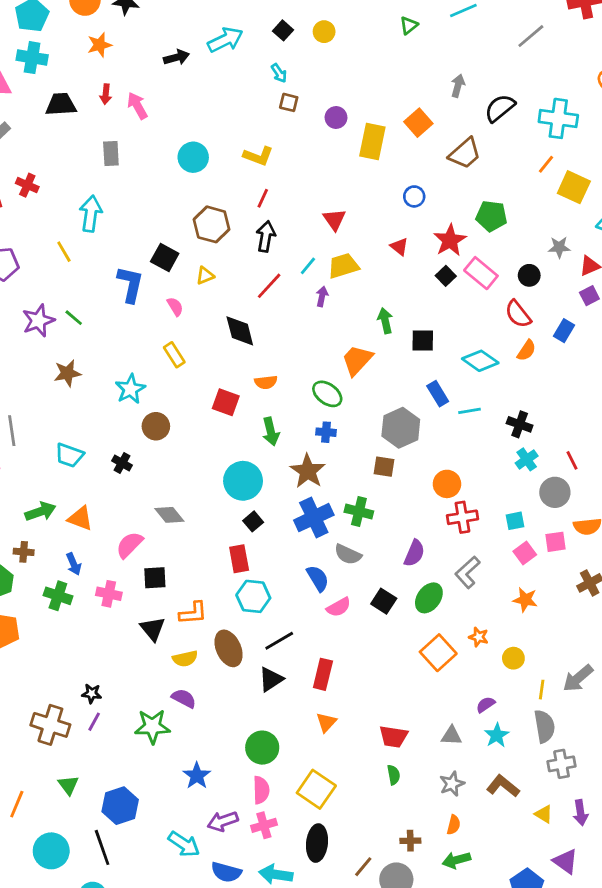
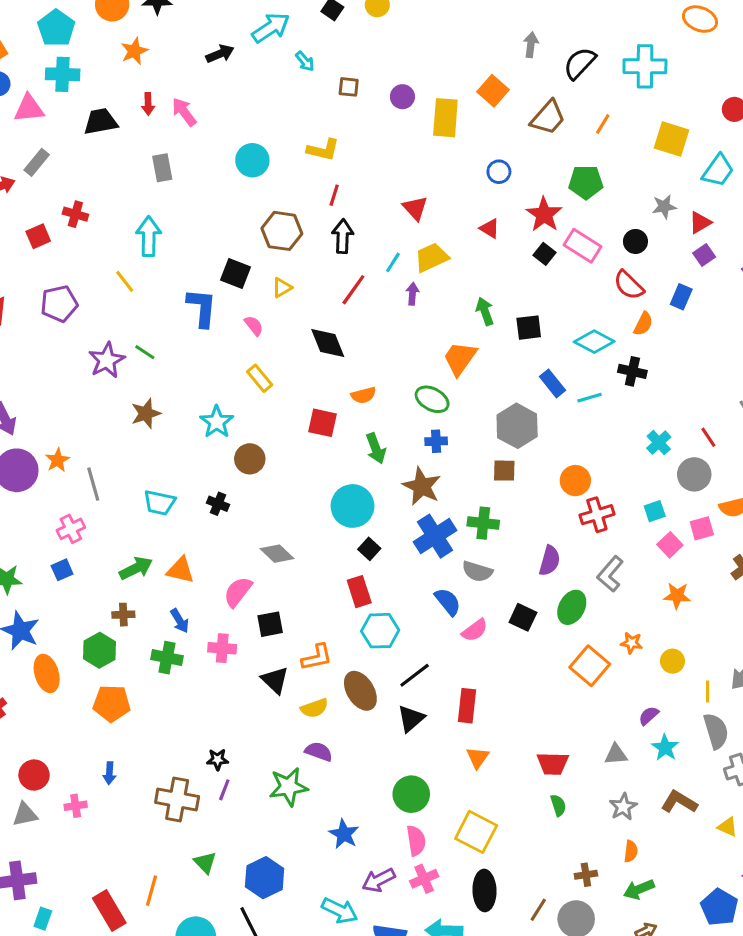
cyan arrow: (279, 73) -> (305, 61), moved
orange line: (546, 164) -> (603, 124), moved
black cross: (520, 424) -> (632, 371), moved

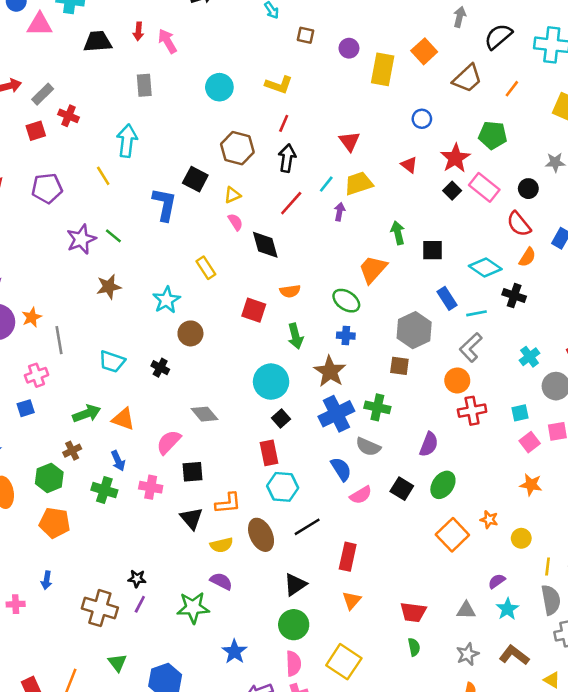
gray rectangle: (37, 162) -> (43, 94), moved
pink semicircle: (254, 326) -> (235, 222), moved
gray L-shape: (610, 574) -> (471, 347), moved
brown cross: (123, 615) -> (72, 451), turned -30
black triangle: (411, 718) -> (295, 584), moved

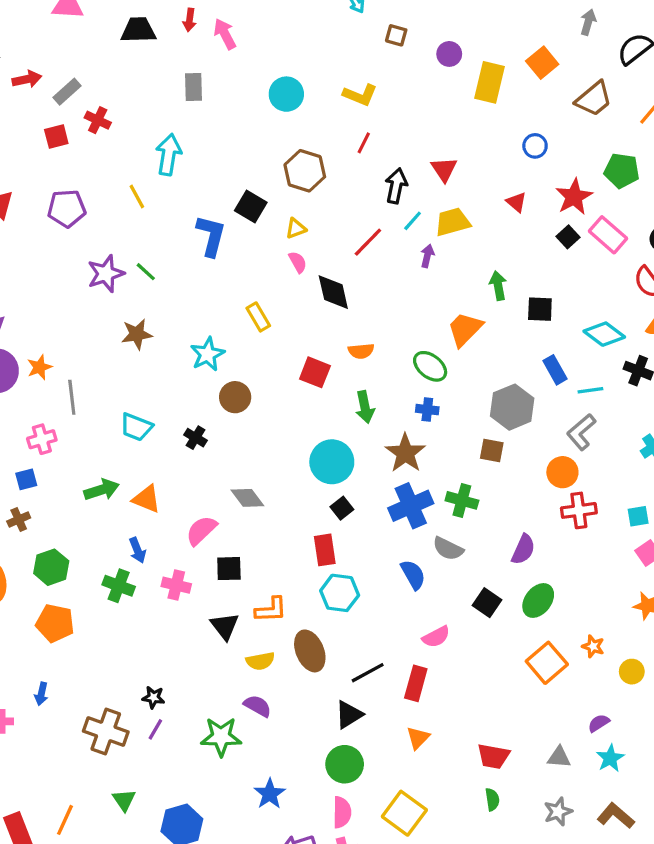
black arrow: (287, 158) -> (396, 186), moved
brown cross: (72, 451) -> (19, 519), moved
pink semicircle: (361, 495) -> (436, 637), moved
black line: (307, 527) -> (368, 673), moved

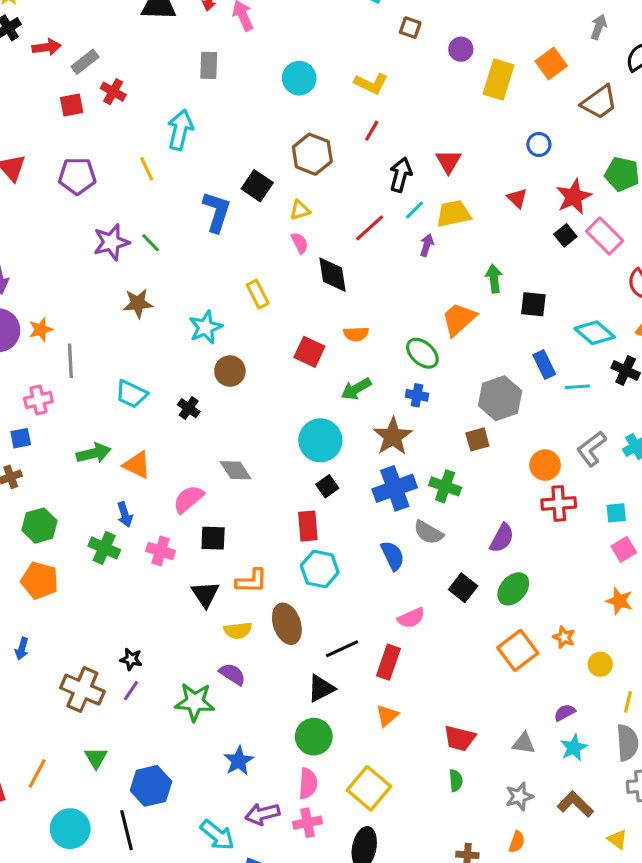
green arrow: (365, 407) -> (356, 389), turned 68
gray L-shape: (581, 432) -> (591, 449), moved
brown square: (492, 451) -> (477, 439), turned -30

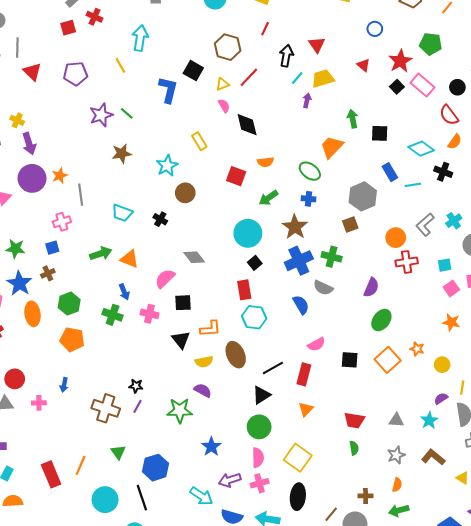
red line: (370, 228) -> (249, 77), moved
black square: (463, 588) -> (350, 360), moved, turned -30
purple semicircle: (565, 713) -> (441, 399), moved

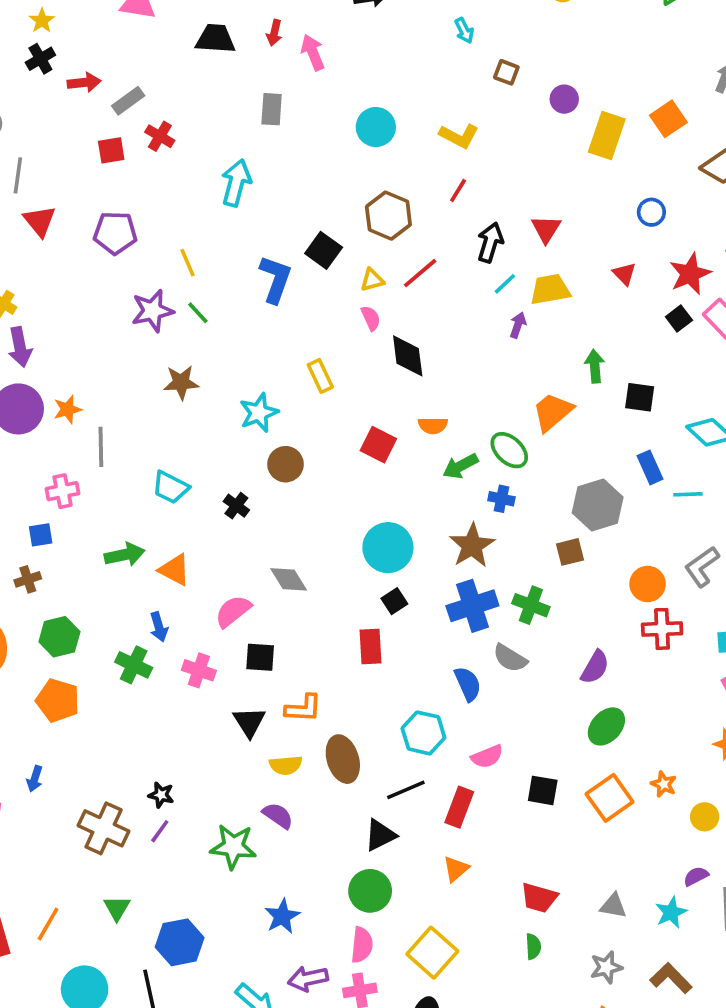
yellow line: (120, 65) -> (188, 263), moved
green arrow: (268, 198) -> (460, 466), moved
cyan hexagon: (254, 317) -> (423, 733), moved

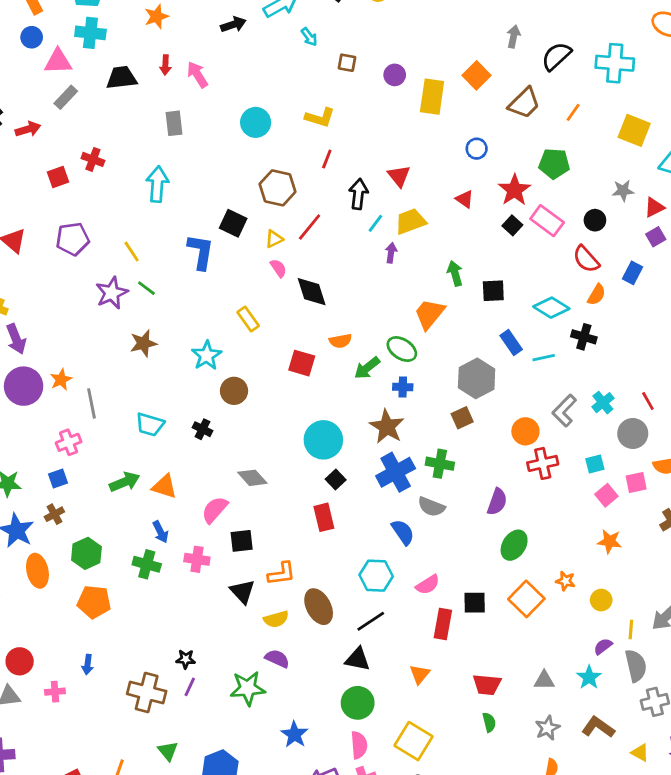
gray rectangle: (128, 101) -> (66, 97), moved
red rectangle: (459, 807) -> (443, 624), moved
black triangle: (380, 835) -> (358, 659), turned 48

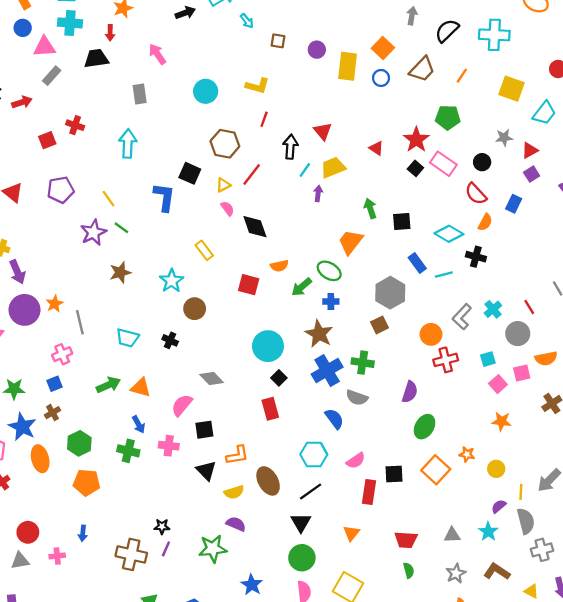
red arrow: (165, 65) -> (110, 33), moved
blue circle: (477, 149) -> (381, 78), moved
black triangle: (358, 659) -> (301, 522), turned 50

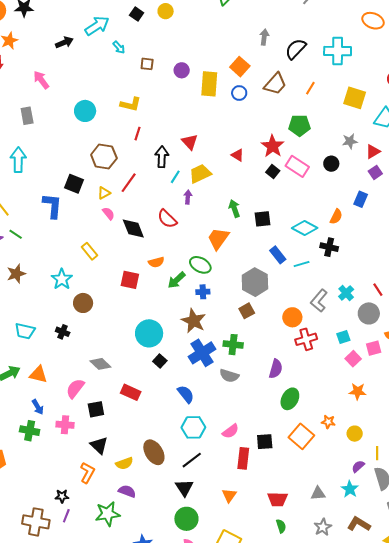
red semicircle: (476, 194) -> (167, 219), moved
red rectangle: (270, 409) -> (131, 392), moved, turned -48
blue semicircle: (334, 419) -> (186, 394), moved
orange L-shape: (237, 455) -> (87, 473), moved, turned -50

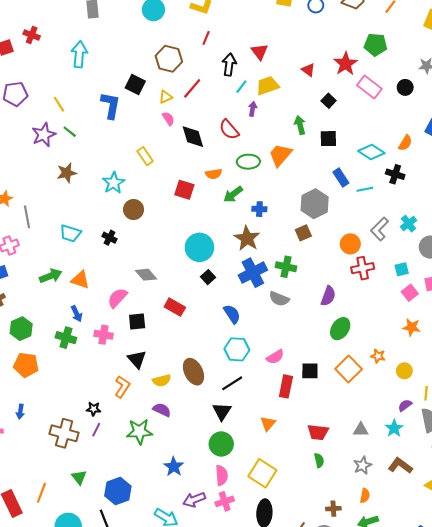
black square: (273, 172) -> (329, 101), moved
green ellipse: (200, 265) -> (248, 162), moved, turned -35

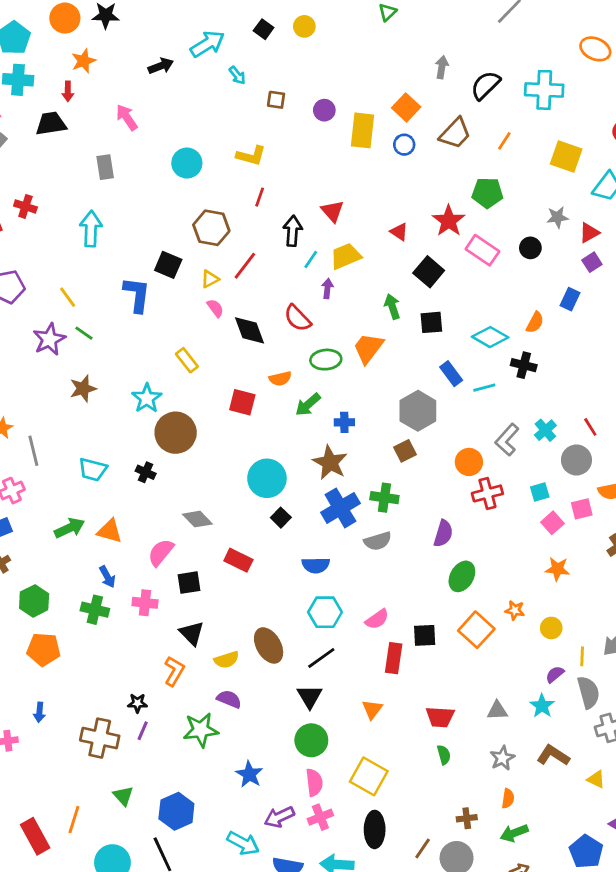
black square: (329, 101) -> (429, 272), size x1.5
brown circle: (134, 210) -> (176, 433), size x1.5
gray semicircle: (279, 299) -> (378, 541), turned -36
blue semicircle: (232, 314) -> (316, 565), turned 126

